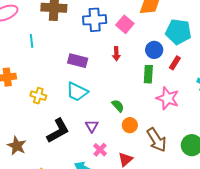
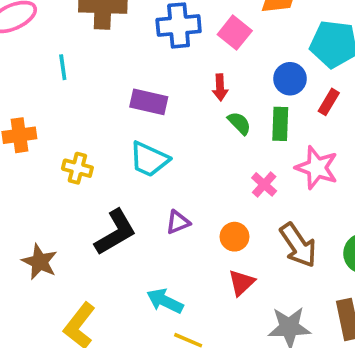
green semicircle: (118, 106) -> (239, 123), moved
orange circle: (130, 125) -> (234, 237), moved
purple triangle: (92, 126) -> (178, 222), turned 40
pink cross: (100, 150) -> (264, 184), moved

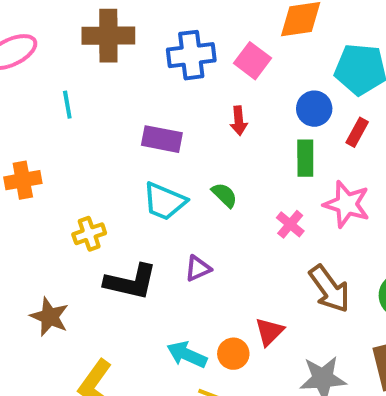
green semicircle: (239, 123) -> (224, 195), moved
yellow cross: (77, 168) -> (89, 234), moved, turned -32
black L-shape: (115, 232) -> (131, 282), turned 45
orange circle: (234, 237) -> (233, 354), moved

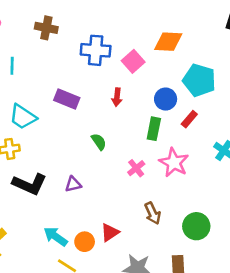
brown cross: (108, 36) -> (46, 28), size x0.7
cyan trapezoid: (164, 201) -> (23, 117), moved
brown arrow: (329, 289) -> (153, 213), size x0.7

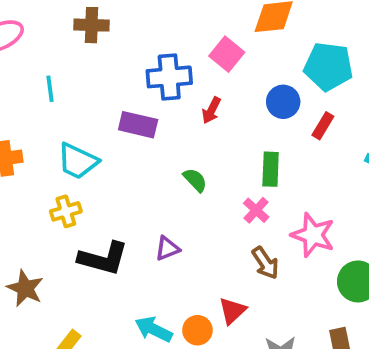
blue cross: (96, 50) -> (169, 77), moved
red arrow: (117, 97) -> (211, 110), turned 30
green rectangle: (154, 129) -> (271, 169), moved
pink star: (174, 163) -> (313, 235), moved
brown arrow: (153, 213) -> (265, 263), moved

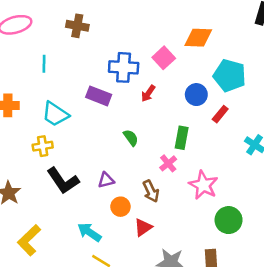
black L-shape: (103, 258) -> (63, 181), turned 32
brown arrow: (265, 263) -> (151, 191), moved
orange circle: (197, 330) -> (120, 207), moved

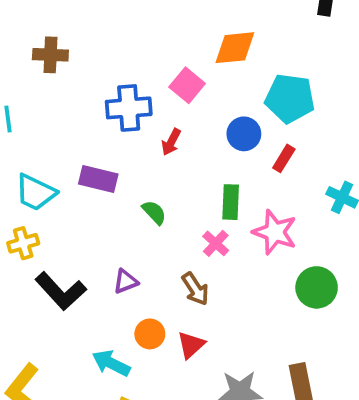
purple rectangle: (99, 96) -> (98, 179), moved
pink star: (203, 185) -> (275, 232), moved
orange circle: (120, 207) -> (150, 334), moved
green circle: (229, 220) -> (317, 287), moved

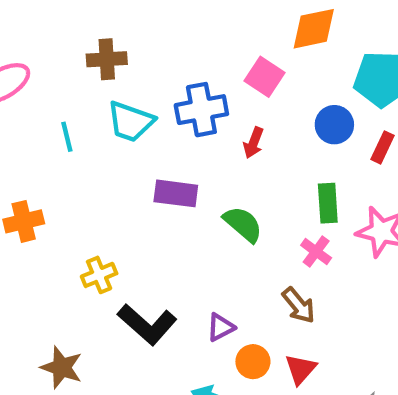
cyan trapezoid: (36, 192) -> (131, 122), moved
green semicircle: (154, 212) -> (243, 224), size x1.4
purple triangle: (126, 281) -> (221, 327), moved

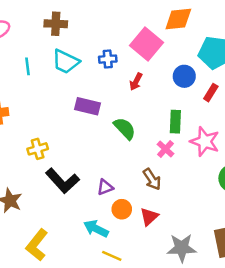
pink square: (264, 77) -> (146, 44), size x1.4
blue cross: (201, 110) -> (108, 59), size x0.6

